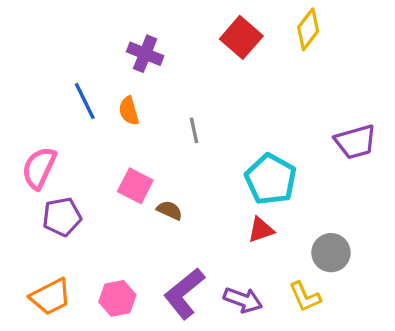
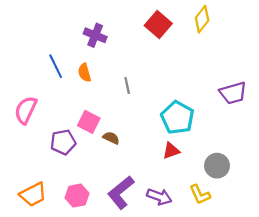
purple pentagon: (62, 217) -> (63, 142), moved

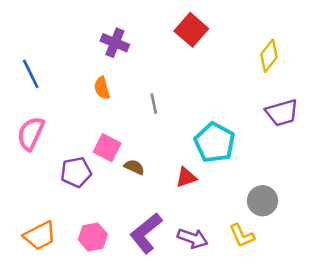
yellow diamond: (202, 19) -> (269, 56), moved
blue line: (56, 66) -> (31, 74), moved
red triangle: (171, 151) -> (186, 177), moved

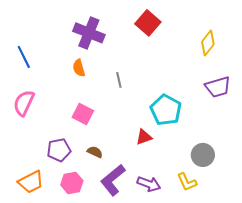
purple cross: (115, 43) -> (89, 33), size x1.4
brown semicircle: (134, 167) -> (95, 152), moved
purple pentagon: (76, 172) -> (59, 150), moved

